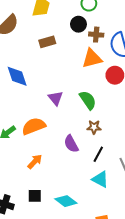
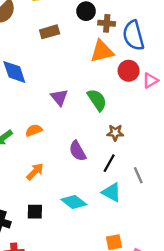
orange semicircle: (34, 126) -> (34, 130), size x0.6
brown star: (94, 127) -> (115, 133), moved
cyan diamond: (66, 201) -> (74, 202), moved

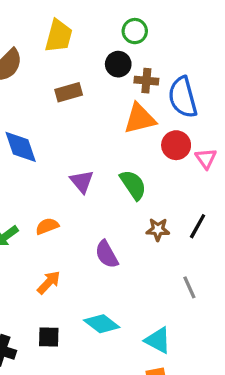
pink triangle: (150, 80) -> (206, 158), turned -35
black line: (109, 163) -> (198, 226), moved
cyan triangle: (112, 192) -> (158, 340), moved

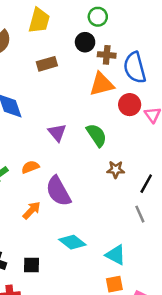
black line: (198, 226) -> (146, 184), moved
purple semicircle: (107, 254) -> (58, 191), moved, size x1.4
black square: (49, 337) -> (32, 265), moved

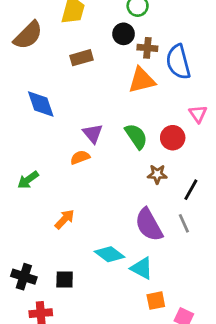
red circle: (130, 105) -> (173, 138), moved
orange semicircle: (30, 167) -> (80, 157), moved
purple semicircle: (58, 191) -> (149, 225), moved
cyan triangle: (116, 255) -> (142, 268), moved

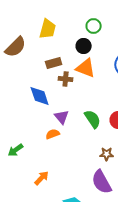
brown cross: (147, 48) -> (66, 79), moved
orange triangle: (142, 80) -> (86, 68), moved, turned 35
blue diamond: (41, 104) -> (40, 96), moved
brown star: (157, 174) -> (107, 154), moved

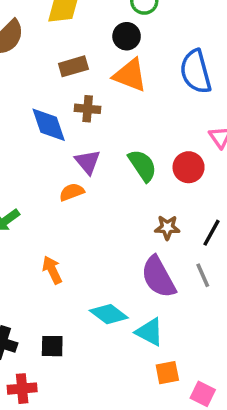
brown cross: (66, 79) -> (88, 109), moved
orange arrow: (42, 178) -> (52, 270), turned -70

